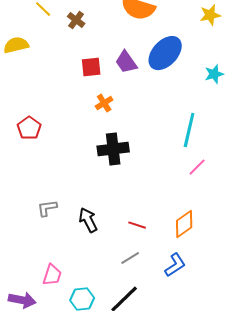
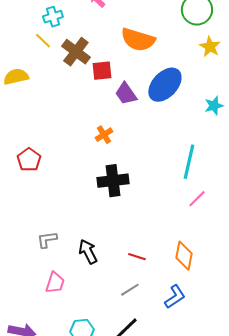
yellow star: (210, 15) -> (210, 47), turned -30
brown cross: (76, 20) -> (76, 52), size x1.6
red square: (91, 67) -> (102, 71), moved
orange diamond: (184, 224) -> (184, 256), turned -44
pink trapezoid: (52, 275) -> (55, 283), moved

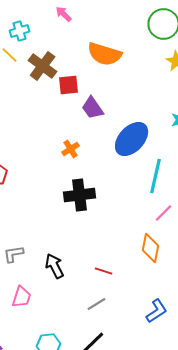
blue ellipse: (165, 85) -> (132, 139), moved
orange diamond: (184, 256) -> (151, 248), moved
blue L-shape: (175, 297) -> (157, 311), moved

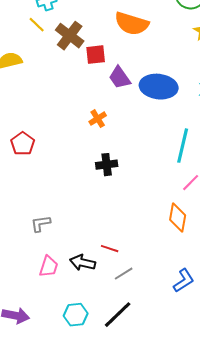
blue ellipse: (132, 139) -> (159, 87), moved, turned 54
black cross: (80, 195) -> (107, 165), size x0.7
black arrow: (55, 266) -> (83, 263), moved, turned -50
red line: (104, 271) -> (110, 249), moved

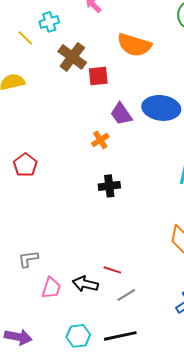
yellow line: (37, 25) -> (25, 38), moved
purple trapezoid: (120, 78) -> (121, 114), moved
gray L-shape: (41, 224) -> (28, 259), moved
black line: (118, 315) -> (120, 336), turned 32

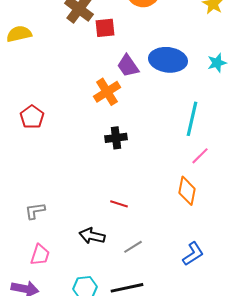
orange cross: (100, 140) -> (107, 92), size x1.5
red line: (112, 270) -> (119, 204), moved
pink trapezoid: (51, 288) -> (40, 255), moved

